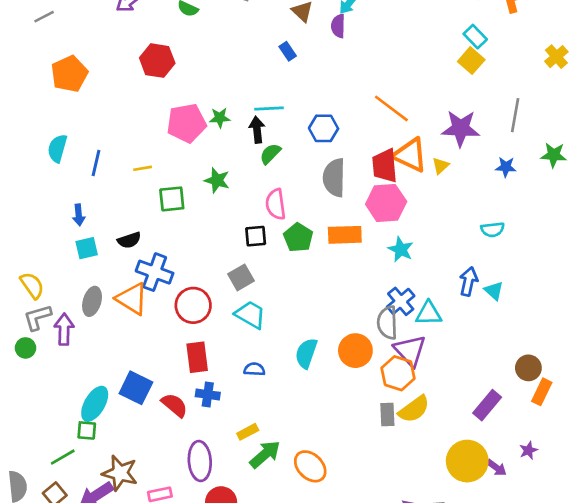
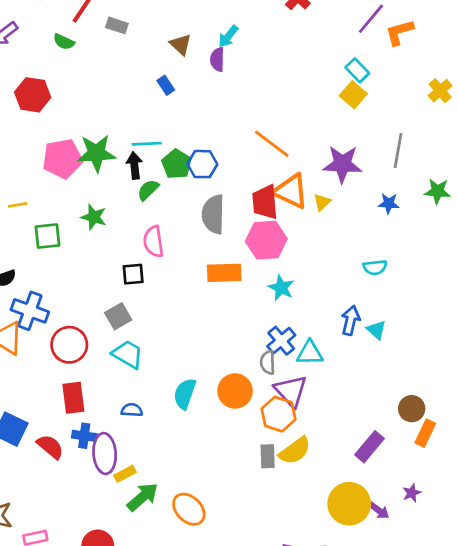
green star: (220, 118) -> (96, 153), size x1.8
green pentagon: (298, 238) -> (177, 164), moved
gray semicircle: (387, 323) -> (268, 362), size x0.7
purple ellipse: (200, 461) -> (105, 453), moved

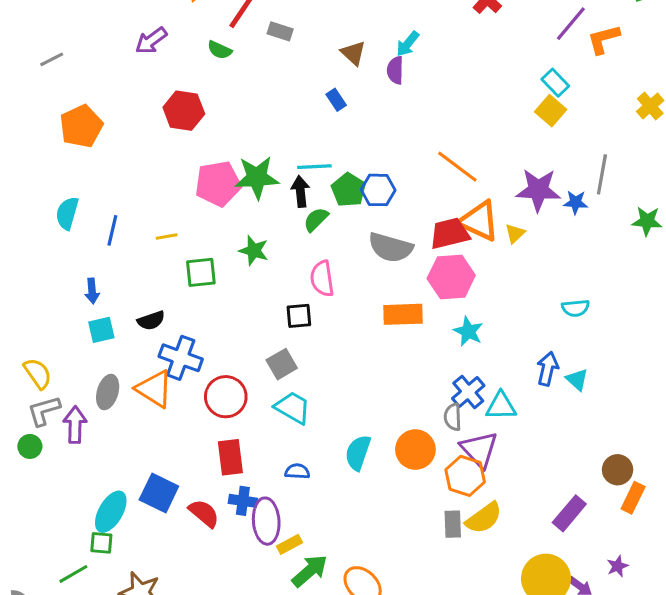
red trapezoid: (265, 202) -> (450, 233), turned 81
blue star: (389, 203) -> (576, 202), moved
gray semicircle: (213, 214) -> (391, 247), turned -75

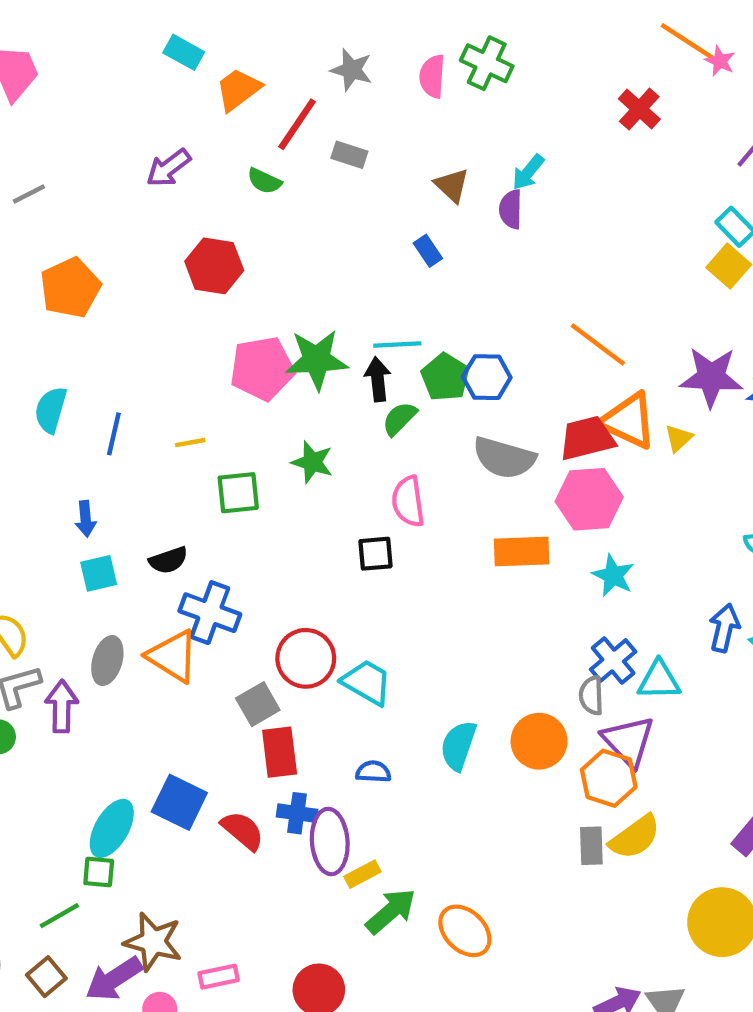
gray square: (282, 364) -> (258, 704), moved
red circle: (226, 397) -> (306, 658), moved

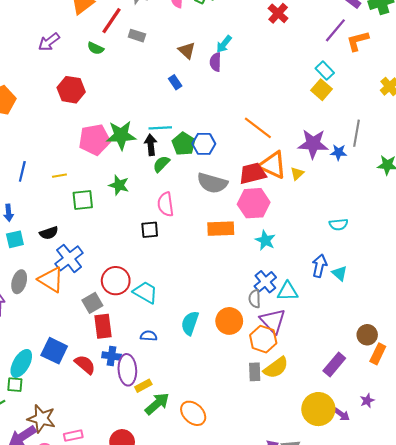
blue cross: (210, 613) -> (69, 258), turned 32

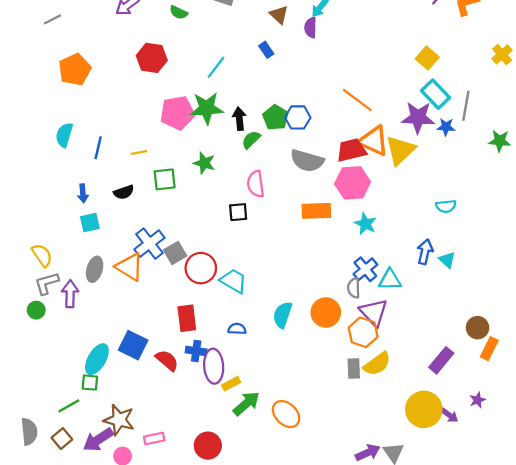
cyan rectangle: (325, 71) -> (435, 94), moved, size x1.4
cyan line: (160, 128) -> (216, 67), moved, turned -50
yellow triangle: (297, 174) -> (400, 150), size x2.0
black semicircle: (49, 233) -> (124, 192), moved
gray square: (92, 303) -> (175, 253), moved

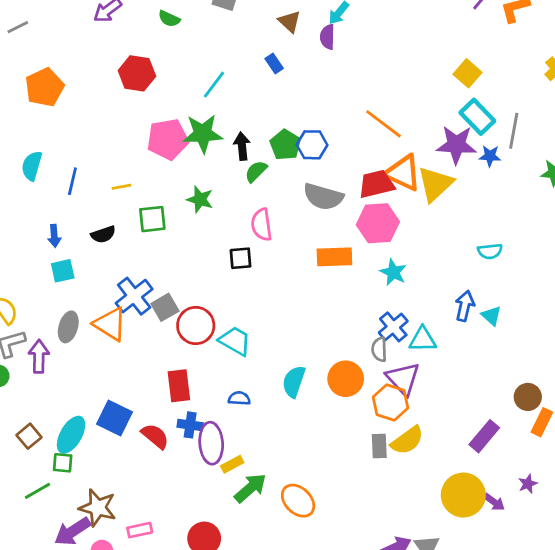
brown square: (62, 439) -> (29, 436), moved

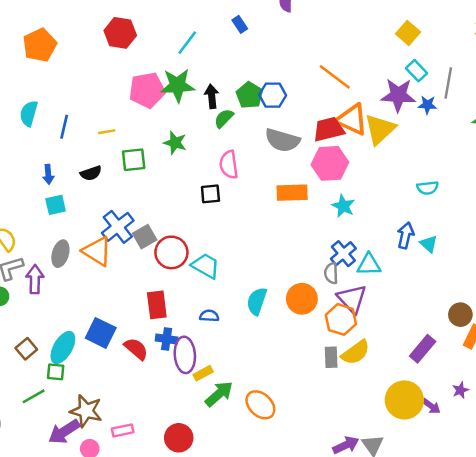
cyan rectangle: (477, 117) -> (417, 71), size x0.7

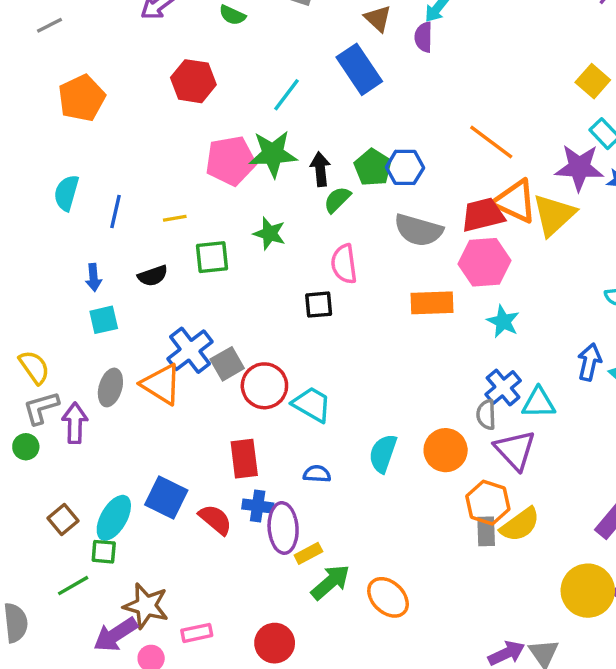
blue rectangle: (240, 24) -> (359, 69), size x2.0
orange hexagon: (341, 319) -> (488, 503), moved

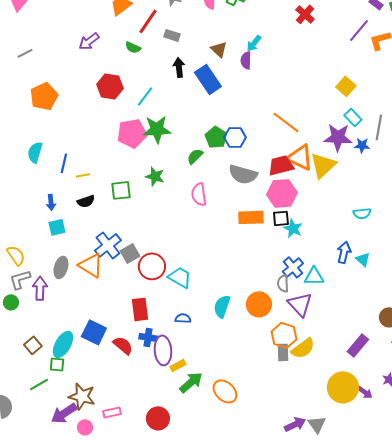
cyan line: (286, 95) -> (145, 96), moved
black arrow: (320, 169) -> (179, 67), moved
yellow line: (175, 218) -> (83, 175), moved
black square: (319, 305) -> (281, 218), moved

